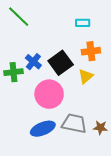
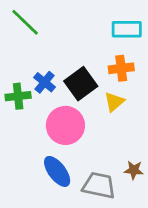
cyan rectangle: (83, 23) -> (127, 29), moved, size x1.5
gray trapezoid: (74, 123) -> (99, 185), moved
blue ellipse: (43, 129) -> (57, 171), turned 75

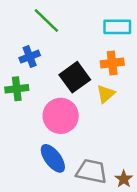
green line: (25, 22) -> (46, 20), moved
blue cross: (45, 82) -> (30, 57), moved, turned 30
brown star: (134, 170) -> (124, 179), moved, turned 30

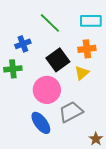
green line: (46, 20) -> (50, 23), moved
gray trapezoid: (92, 171) -> (71, 112), moved, turned -40

